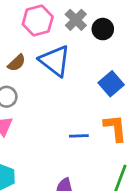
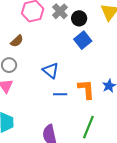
blue triangle: (55, 61) -> (51, 71), moved, size x0.7
blue square: (111, 84) -> (83, 40), moved

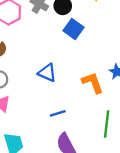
blue line: (60, 94) -> (58, 113), moved

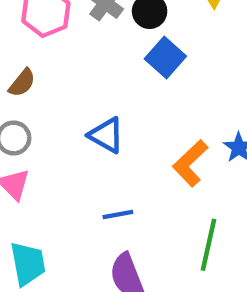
orange L-shape: (93, 83) -> (190, 163), turned -120

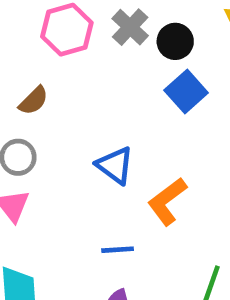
orange L-shape: (190, 163) -> (167, 201), moved

